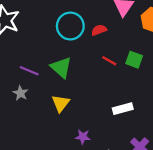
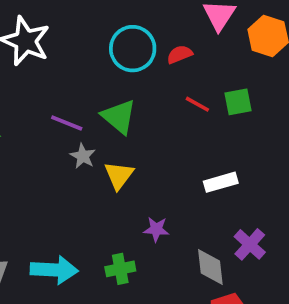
green square: (134, 60) -> (238, 102), turned -30
gray star: (20, 93) -> (83, 156), moved

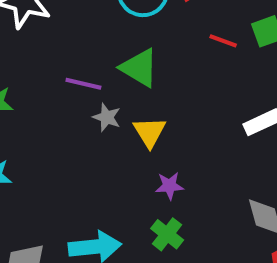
purple star: (156, 229) -> (169, 186), moved
green cross: (120, 269) -> (167, 234), turned -32

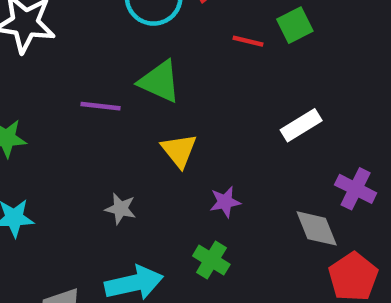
gray star: (107, 117) -> (121, 209), moved
purple star: (169, 186) -> (225, 202), moved

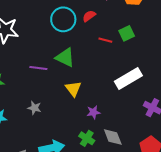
white rectangle: (301, 125) -> (128, 78), size x1.5
gray star: (121, 209) -> (34, 108), moved
gray diamond: (317, 228) -> (113, 137), moved

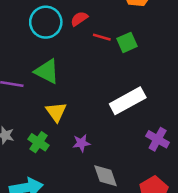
red line: (105, 40) -> (102, 37), moved
green cross: (87, 138) -> (39, 142), moved

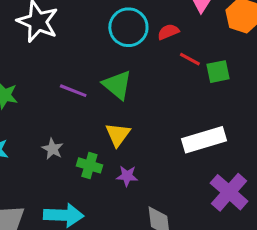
purple cross: (158, 139) -> (229, 192), size x1.4
green cross: (39, 142) -> (89, 165), turned -30
purple star: (81, 143) -> (127, 176), moved

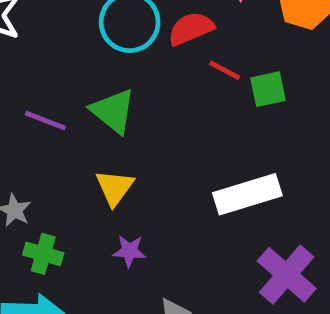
red semicircle: (168, 32) -> (191, 29), size x1.4
green cross: (89, 165) -> (43, 254), moved

